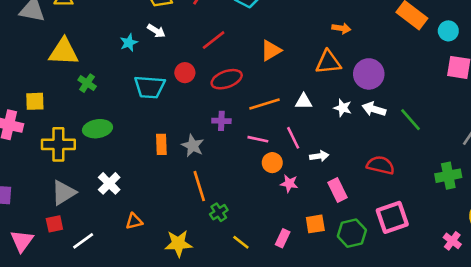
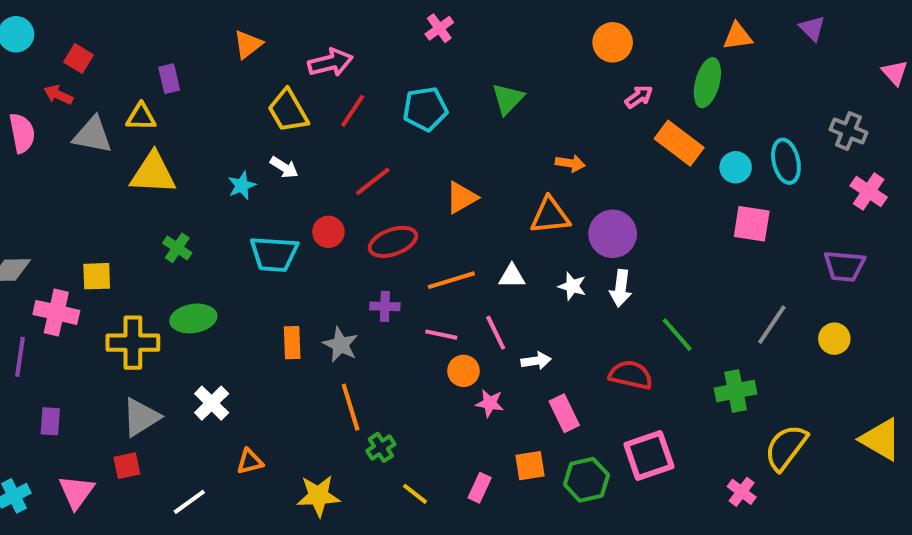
yellow triangle: (64, 52) -> (153, 173), moved
white arrow: (374, 109) -> (621, 288), turned -100
green line: (410, 120) -> (677, 335), moved
white line: (83, 241) -> (189, 502), moved

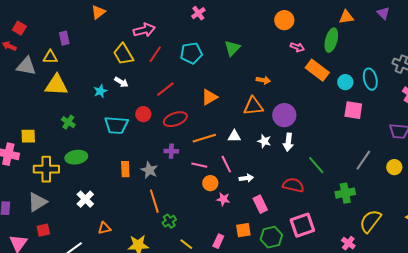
orange triangle: (248, 44) -> (98, 12), moved
pink arrow: (639, 97) -> (297, 47), turned 56
gray triangle: (141, 417) -> (37, 202), moved

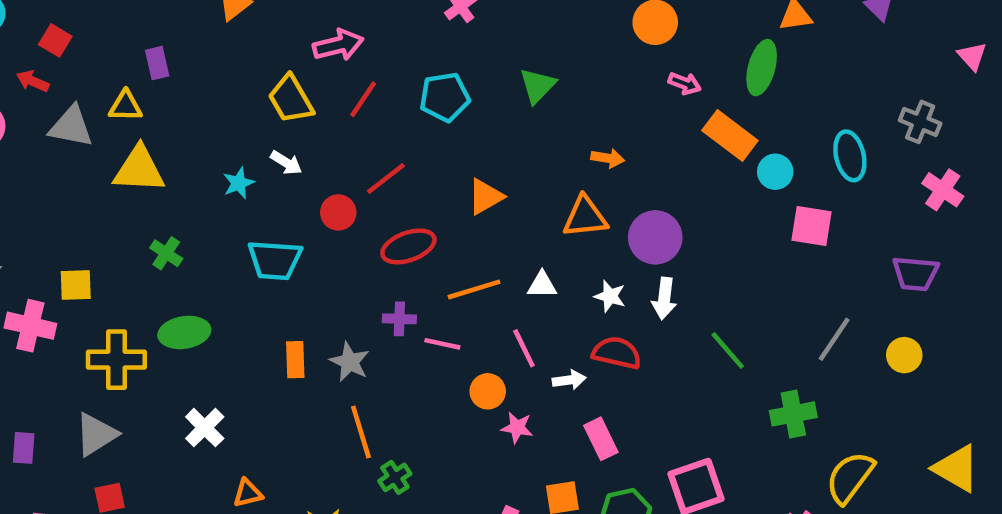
cyan circle: (345, 82) -> (775, 172), moved
red circle: (143, 114) -> (338, 212), moved
pink line: (199, 165) -> (442, 344), moved
red semicircle: (293, 185) -> (617, 353), moved

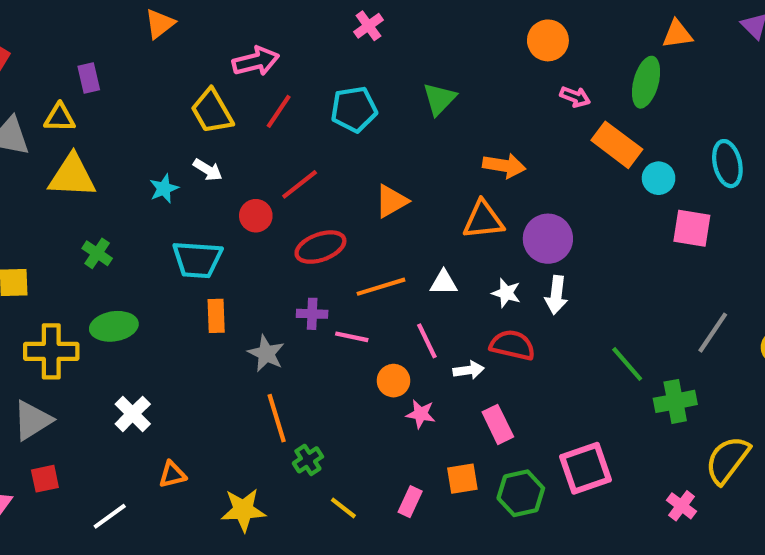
orange arrow: (608, 158) -> (504, 166), size x1.4
green line: (728, 351) -> (627, 364), moved
orange rectangle: (295, 360) -> (216, 316), moved

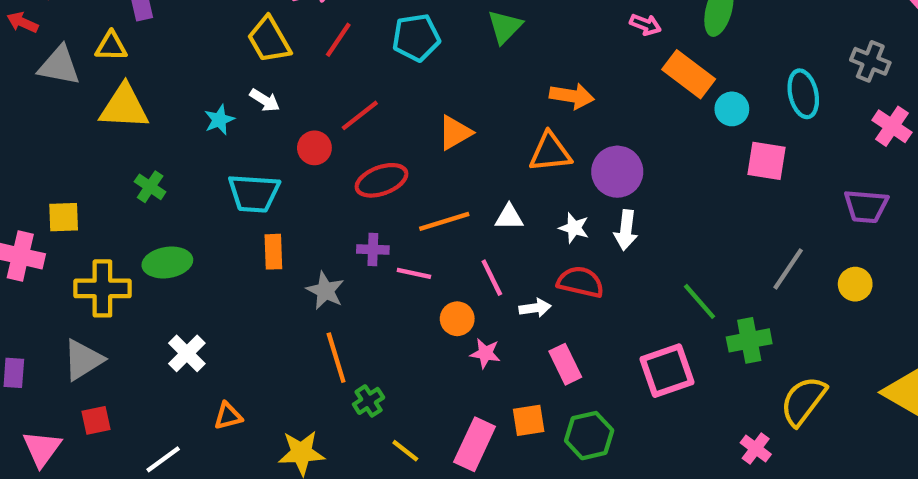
pink square: (585, 468) -> (667, 371), moved
pink rectangle: (410, 502) -> (475, 444), size x1.6

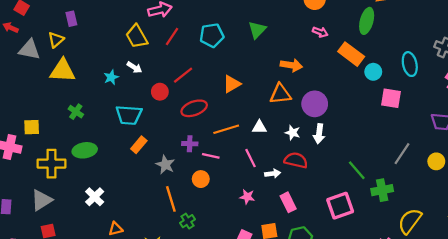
pink arrow: (645, 25) -> (320, 32), moved
yellow triangle: (111, 46) -> (56, 40), turned -42
orange rectangle: (273, 252) -> (139, 145), turned 42
orange circle: (457, 319) -> (201, 179), moved

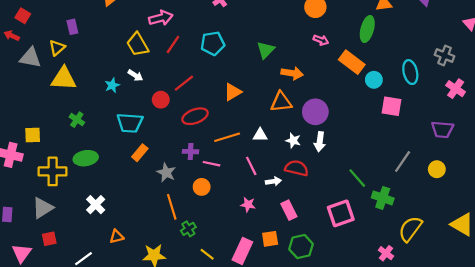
green triangle: (257, 30) -> (266, 50), moved
green cross: (382, 190) -> (383, 198), turned 30

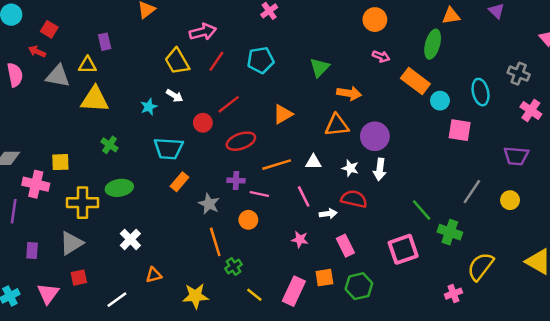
yellow triangle: (57, 48) -> (87, 65), turned 42
pink cross: (386, 253) -> (453, 294), turned 32

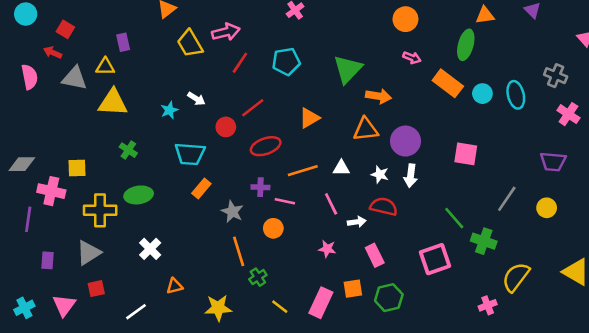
yellow trapezoid: (177, 61) -> (190, 44), moved
green triangle: (320, 67) -> (348, 69), size x1.4
cyan circle: (440, 101) -> (482, 94), moved
pink square: (460, 130) -> (466, 154), moved

